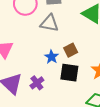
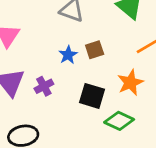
black square: (69, 73) -> (92, 96), moved

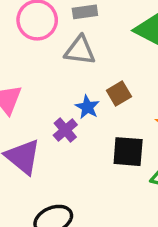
purple cross: (44, 86) -> (65, 130), moved

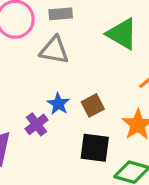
brown square: (119, 94) -> (93, 105), moved

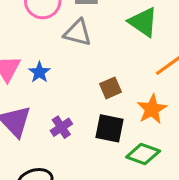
blue star: (58, 104) -> (39, 72), moved
purple cross: (37, 124) -> (61, 127), moved

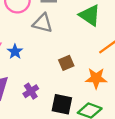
orange star: (152, 109) -> (96, 78), turned 30
black square: (109, 128) -> (62, 104), moved

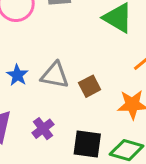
gray triangle: (43, 23) -> (55, 75), moved

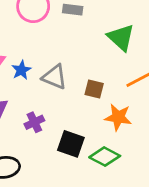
brown square: (90, 86) -> (94, 89), moved, turned 30

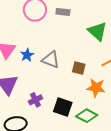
purple cross: (34, 122) -> (35, 100), moved

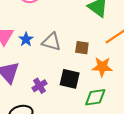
black square: (63, 107) -> (70, 79), moved
green diamond: (87, 116) -> (95, 97), turned -30

